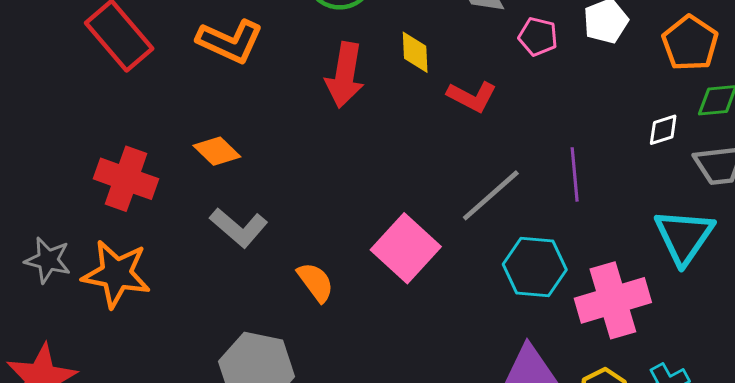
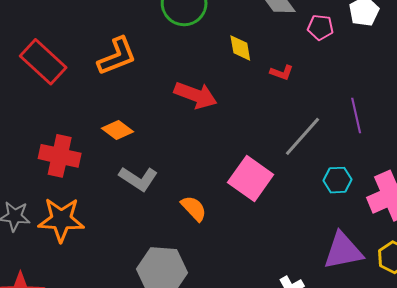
orange L-shape: (230, 41) -> (117, 56), turned -39
red arrow: (345, 75) -> (196, 95), moved, turned -72
red L-shape: (472, 97) -> (282, 73), size x0.7
cyan hexagon: (535, 267) -> (338, 180), size x0.7

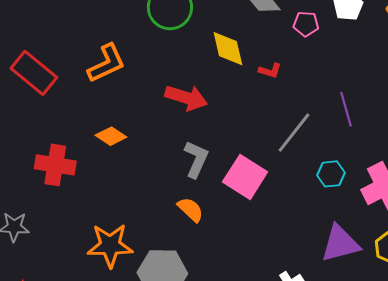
yellow diamond: (240, 48) -> (228, 49), size x1.4
gray L-shape: (138, 179) -> (196, 159), moved, turned -96
orange star: (61, 220) -> (110, 245), moved

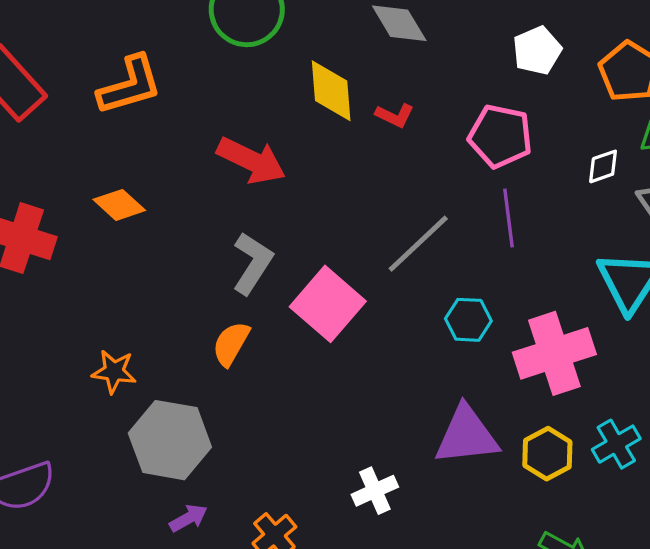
pink pentagon: (306, 24) -> (500, 136), moved, size x1.5
red L-shape: (270, 71) -> (395, 115), moved
orange semicircle: (191, 210) -> (231, 344), turned -112
orange star: (110, 245) -> (114, 372), moved, size x0.6

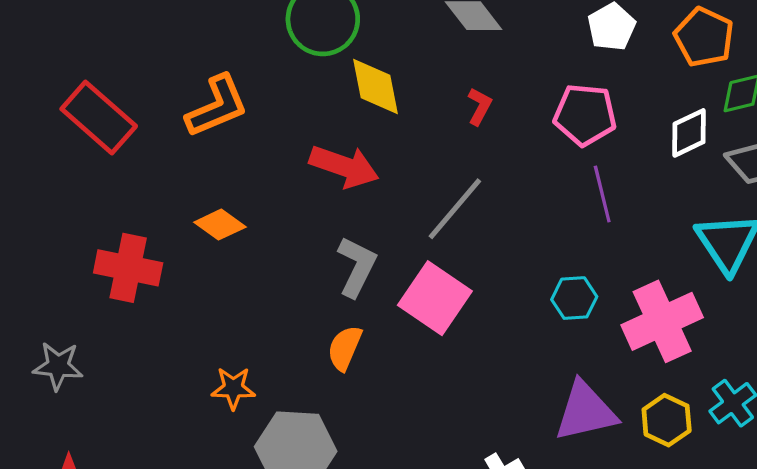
yellow diamond: (331, 91) -> (376, 87), moved
red L-shape: (395, 115) -> (480, 106), turned -81
white diamond: (603, 166) -> (689, 133), size x1.4
gray line: (418, 244) -> (455, 209), moved

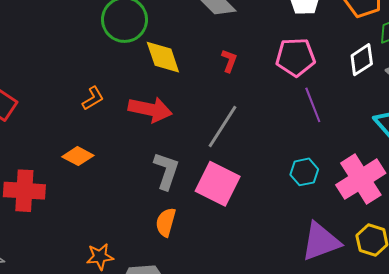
orange L-shape: (217, 106) -> (93, 98), moved, size x0.6

